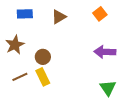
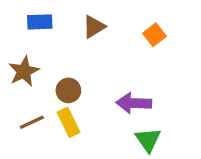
orange square: (100, 14) -> (154, 35), moved
purple arrow: (105, 52) -> (134, 103), moved
green triangle: (108, 88) -> (148, 140), moved

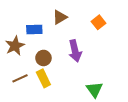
blue rectangle: (40, 22) -> (34, 29), moved
purple arrow: (134, 103) -> (75, 51), moved, turned -105

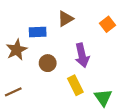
brown line: (20, 78) -> (13, 92), moved
yellow rectangle: (43, 78) -> (75, 85), moved

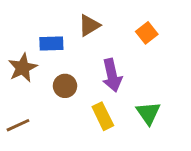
green triangle: (103, 98) -> (148, 113), moved

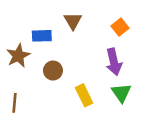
brown triangle: (89, 25) -> (73, 21), turned -30
purple arrow: (112, 75) -> (114, 62), moved
brown line: (18, 125) -> (15, 103), turned -60

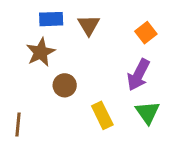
blue rectangle: (42, 36) -> (51, 19), moved
brown star: (18, 56) -> (41, 52), moved
purple arrow: (114, 62) -> (138, 75), turned 40

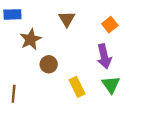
blue rectangle: (51, 19) -> (12, 14), moved
purple arrow: (138, 75) -> (104, 56), turned -40

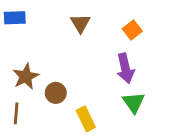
brown star: (31, 39) -> (26, 77), moved
brown circle: (49, 64) -> (56, 93), moved
yellow rectangle: (77, 87) -> (86, 119), moved

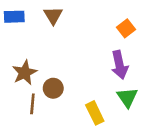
brown triangle: (80, 23) -> (53, 15), moved
brown line: (16, 113) -> (32, 104), moved
yellow rectangle: (86, 119) -> (95, 113), moved

